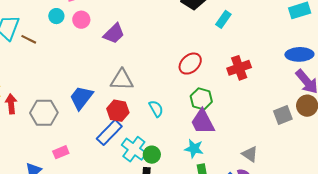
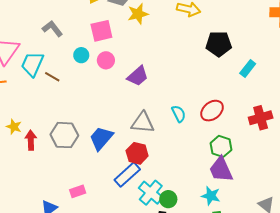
cyan semicircle: (156, 109) -> (179, 114), moved
gray hexagon: (44, 113) -> (64, 135), moved

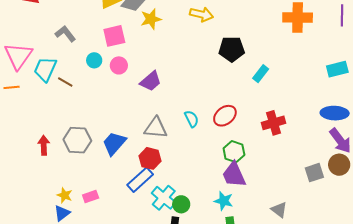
yellow star: (14, 127) -> (65, 195), moved

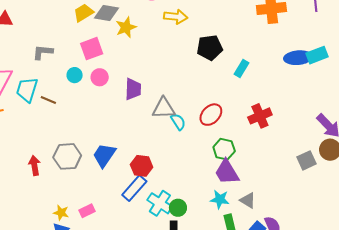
gray L-shape: (65, 34) -> (43, 52), turned -40
purple trapezoid: (151, 81) -> (133, 89), turned -40
blue ellipse: (335, 113) -> (298, 58), moved
gray triangle: (156, 128) -> (164, 108), moved
gray triangle: (279, 210) -> (248, 200), moved

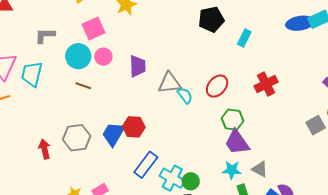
cyan circle: (75, 75) -> (78, 56), size x1.6
brown line: (48, 100) -> (83, 86), moved
red hexagon: (142, 166) -> (134, 127), moved

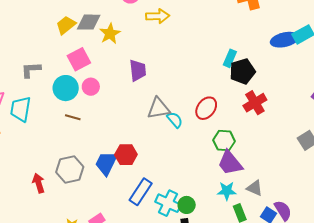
black pentagon: (211, 19) -> (242, 71), moved
purple trapezoid: (138, 66) -> (138, 70), moved

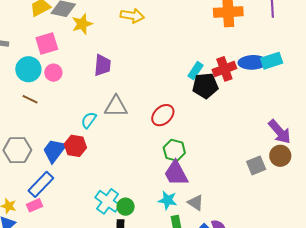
red cross: (255, 103) -> (224, 69), moved
cyan semicircle: (175, 120) -> (89, 120), moved, turned -114
blue rectangle: (141, 192) -> (41, 184), moved

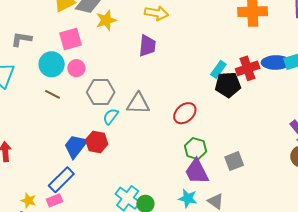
purple trapezoid: (103, 65) -> (147, 46), moved
gray hexagon: (17, 150) -> (101, 92), moved
gray square: (256, 165) -> (234, 161), moved

